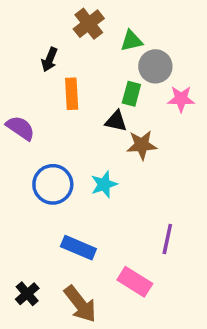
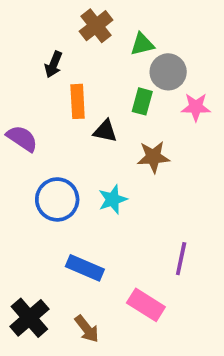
black triangle: (116, 121) -> (105, 131), moved
black cross: (27, 294) -> (29, 318), size x1.5
brown arrow: (80, 304) -> (87, 329), size x0.7

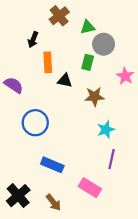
pink star: (196, 107) -> (125, 76), moved, turned 30
cyan star: (113, 199) -> (106, 130), moved

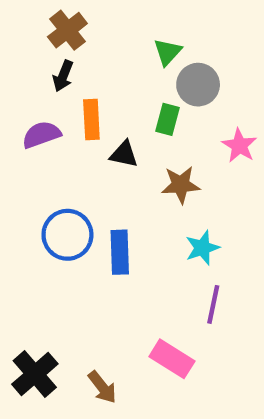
brown cross: (59, 16) -> (67, 30), moved
green triangle: (88, 27) -> (168, 52), turned -35
purple semicircle: (14, 85) -> (41, 135), moved, turned -54
blue rectangle: (52, 165) -> (120, 252), moved, turned 65

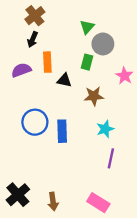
pink rectangle: (172, 359) -> (98, 203), moved
brown arrow: (102, 387) -> (53, 201), turned 30

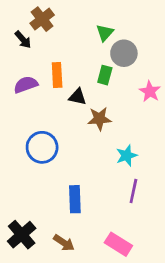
black arrow: (33, 39) -> (23, 40), moved, turned -63
brown star: (94, 96) -> (99, 119), moved
blue rectangle: (62, 131) -> (75, 199), moved
brown arrow: (53, 201) -> (64, 243), turned -48

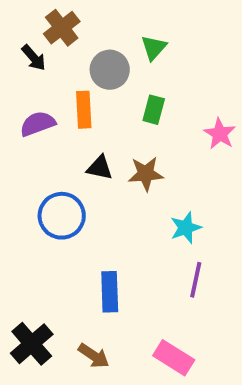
gray circle: (124, 53) -> (110, 70), moved
black triangle: (78, 97) -> (100, 168), moved

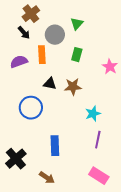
black arrow: (34, 58) -> (24, 33), moved
black cross: (32, 344) -> (16, 159), moved
pink rectangle: (174, 358) -> (99, 176), moved

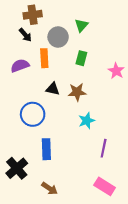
brown cross: (31, 14) -> (33, 15), turned 30
cyan star: (93, 114) -> (87, 121), moved
blue rectangle: (55, 146) -> (46, 149), moved

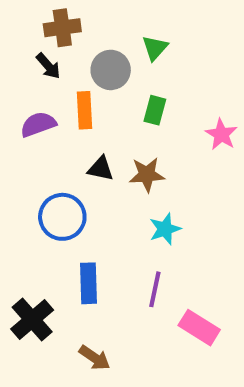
purple line: (104, 148) -> (155, 289), moved
pink rectangle: (105, 186) -> (199, 328), moved

